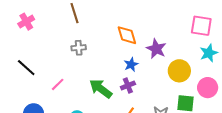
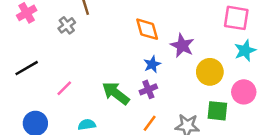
gray cross: (79, 48) -> (67, 25), moved, turned -32
black line: (26, 68) -> (27, 68), turned -72

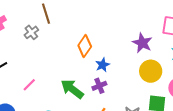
orange diamond: (147, 29) -> (85, 46), moved, turned 50
purple star: (182, 46) -> (142, 43), moved

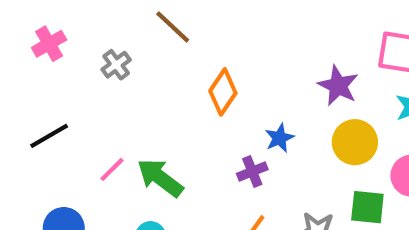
brown line: (46, 14) -> (173, 27), moved, turned -30
blue star: (103, 65) -> (279, 138), moved
green arrow: (72, 89) -> (160, 178), moved

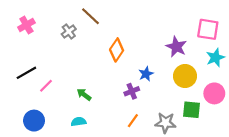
gray cross: (116, 65) -> (69, 32), moved
pink line: (112, 169) -> (46, 86), moved
green arrow: (160, 178) -> (84, 95), size x0.6

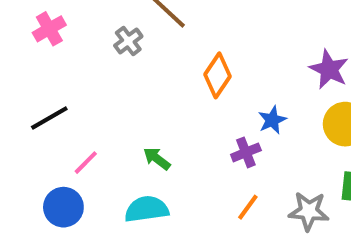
pink line: (46, 86) -> (86, 163), moved
cyan semicircle: (79, 122) -> (147, 209), size x1.5

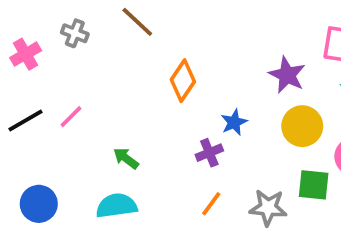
pink cross: (49, 29) -> (26, 54), moved
gray cross: (128, 41) -> (75, 33), moved, turned -32
pink line: (86, 163) -> (71, 117), moved

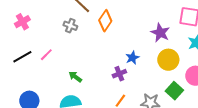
gray cross: (75, 33) -> (70, 26), moved
orange diamond: (183, 81) -> (105, 21), moved
green square: (314, 185) -> (174, 91), turned 36

